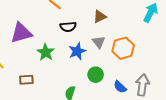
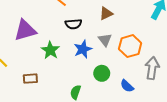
gray arrow: (142, 85) -> (152, 68), moved

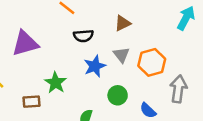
green star: (50, 50) -> (56, 83), moved

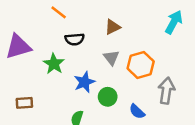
blue star: (95, 66) -> (84, 82), moved
green star: (56, 83) -> (54, 64), moved

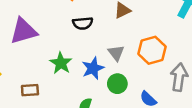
gray triangle: (111, 58) -> (116, 53), moved
green star: (54, 64) -> (61, 63), moved

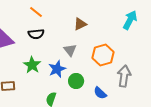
black semicircle: (83, 23) -> (36, 34), moved
gray triangle: (116, 53) -> (70, 50), moved

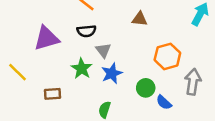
brown triangle: (80, 24) -> (140, 19), turned 32
gray triangle: (70, 50) -> (103, 50), moved
green circle: (76, 81) -> (146, 88), moved

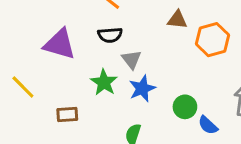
purple triangle: (46, 38) -> (60, 44), turned 32
orange hexagon: (167, 56) -> (212, 40), moved

